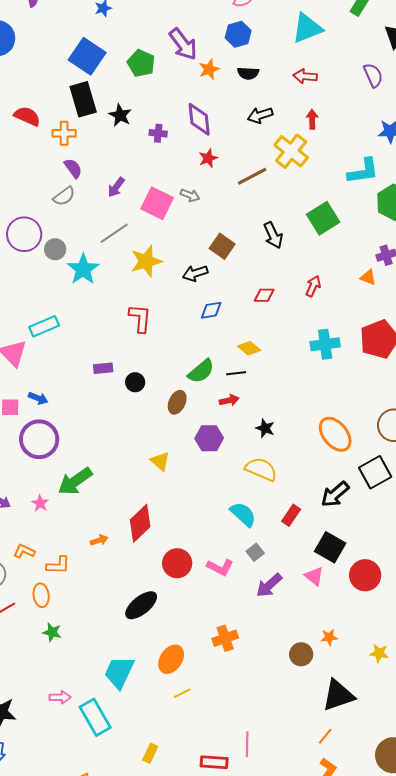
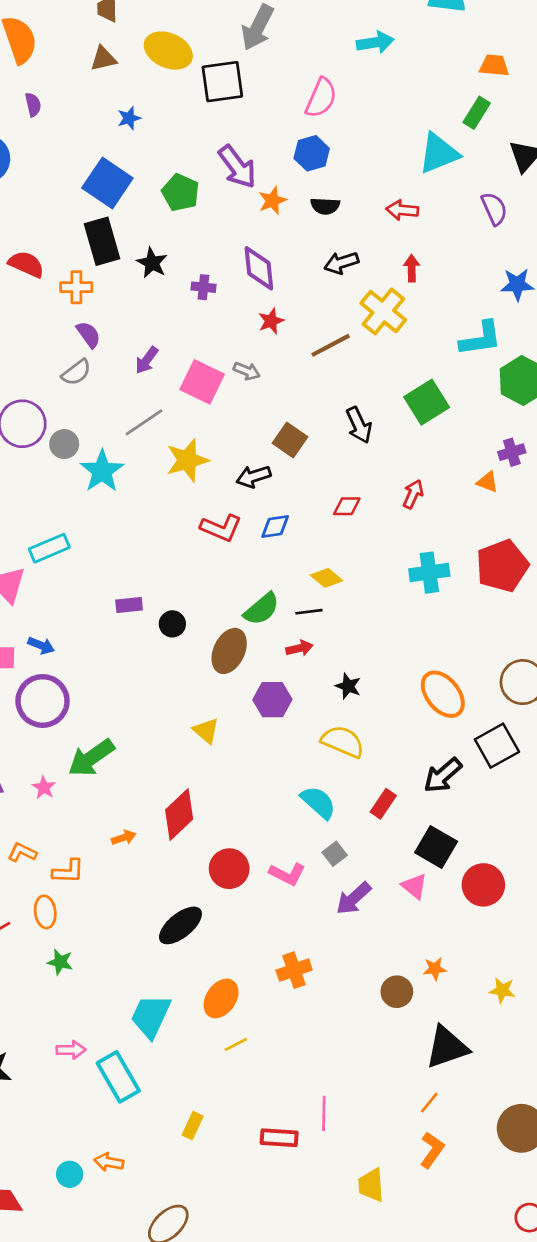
cyan triangle: (307, 28) -> (439, 153), moved
red L-shape: (140, 318) -> (221, 528), moved, turned 108
brown ellipse: (177, 402) -> (229, 651), size x1.4

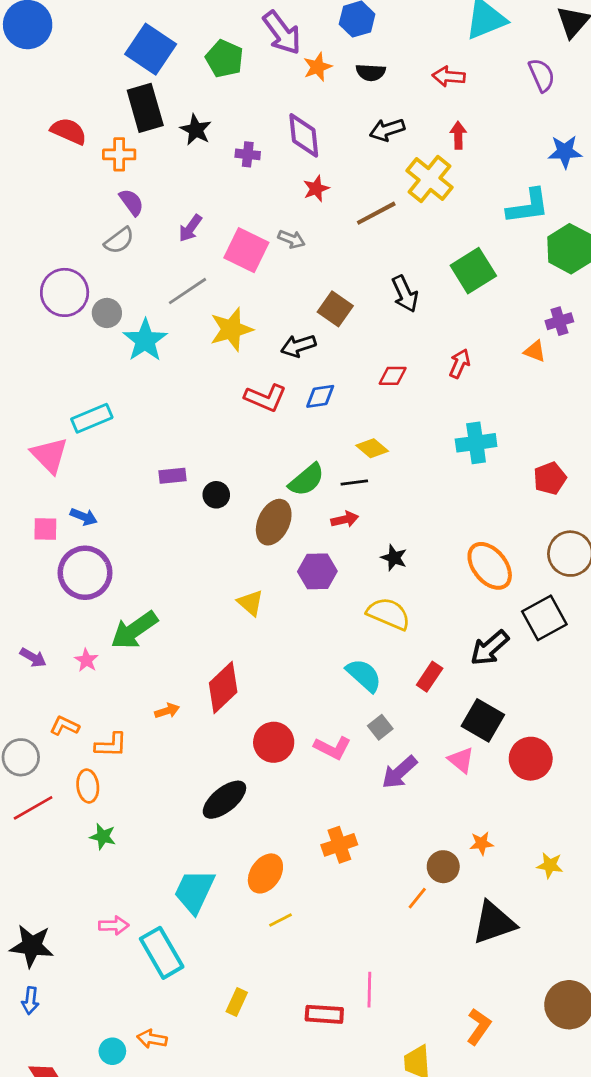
red pentagon: (502, 566) -> (550, 478), moved, size x0.6
orange line: (429, 1103) -> (417, 898), moved

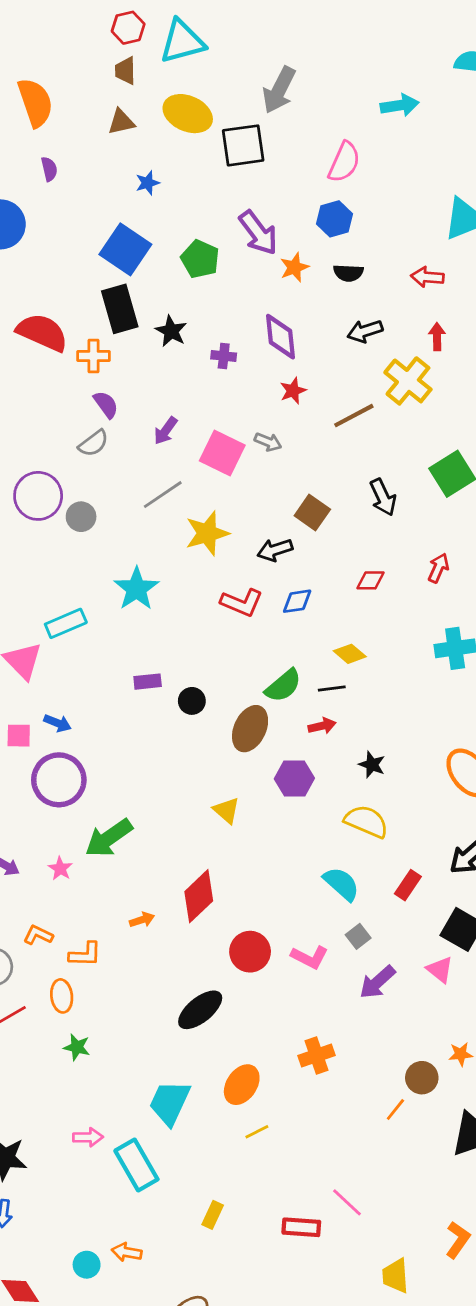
red semicircle: (69, 131) -> (42, 332), size x1.4
cyan star: (145, 340) -> (136, 589), moved
pink line: (369, 990) -> (347, 1202), turned -48

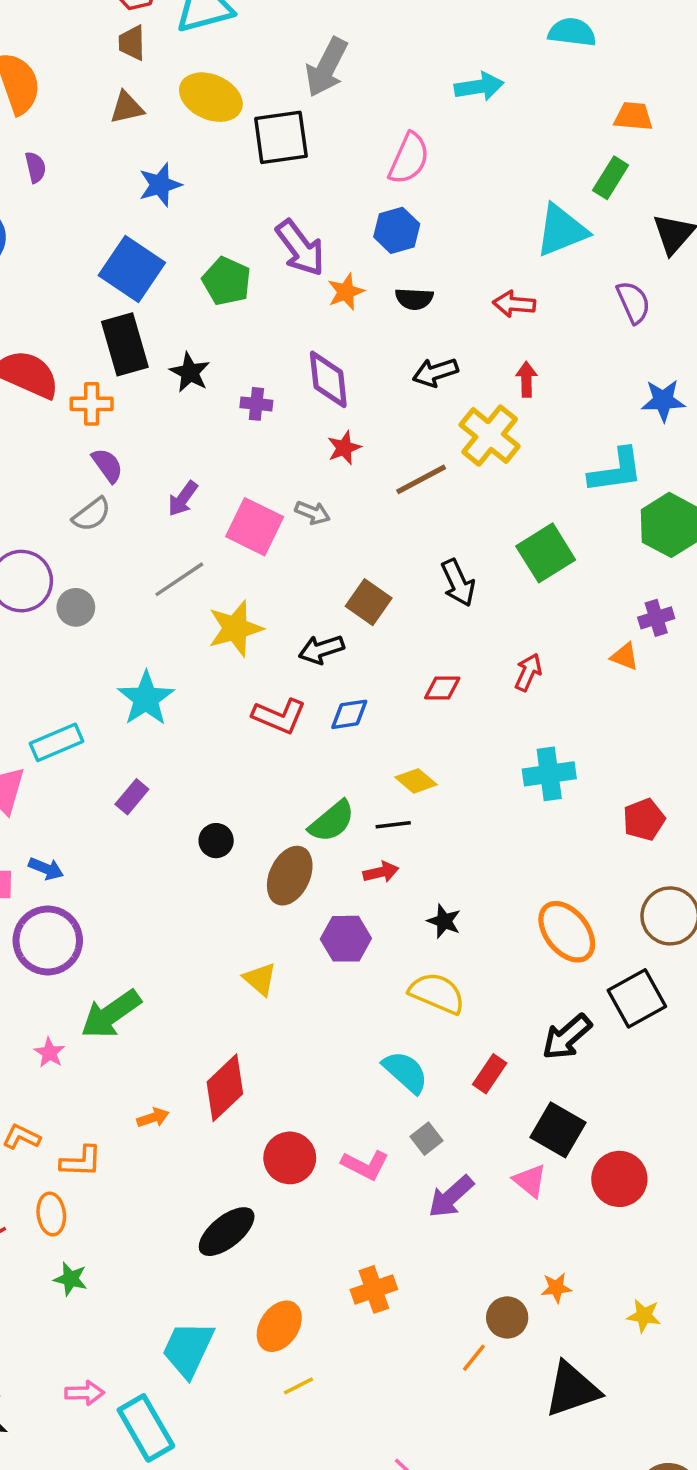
blue star: (148, 183) -> (160, 185), size x1.4
purple rectangle: (148, 682) -> (132, 797), moved, turned -44

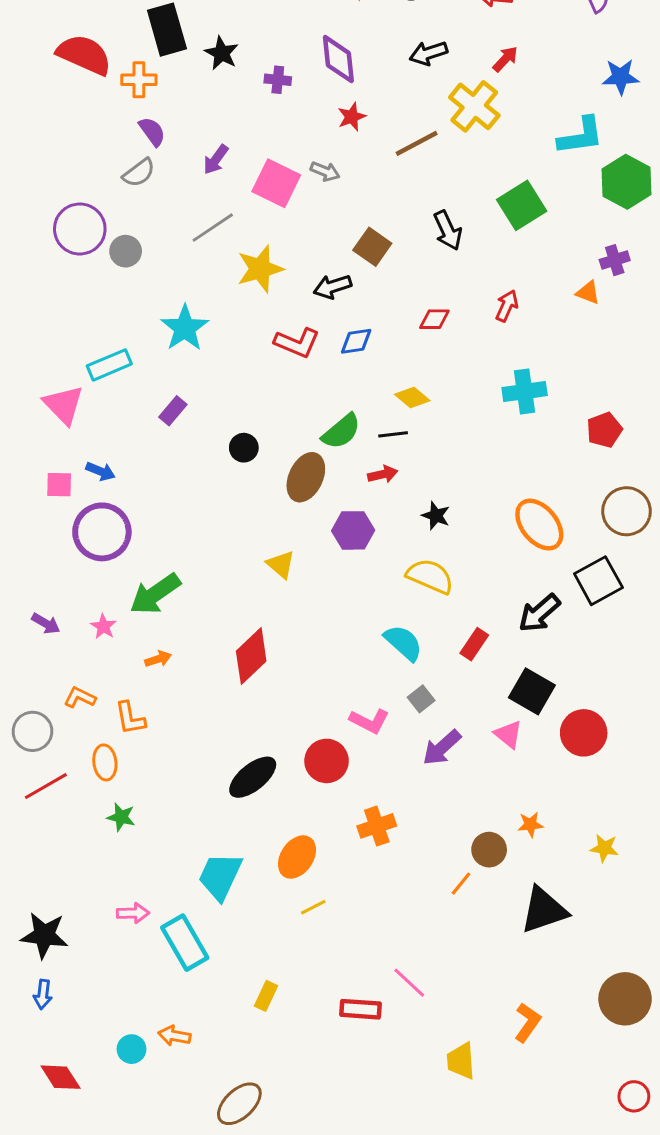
red arrow: (526, 379) -> (505, 59), turned 44
orange arrow: (153, 1118) -> (158, 659), moved
red circle: (290, 1158) -> (327, 761), moved
orange L-shape: (81, 1161) -> (130, 718), turned 78

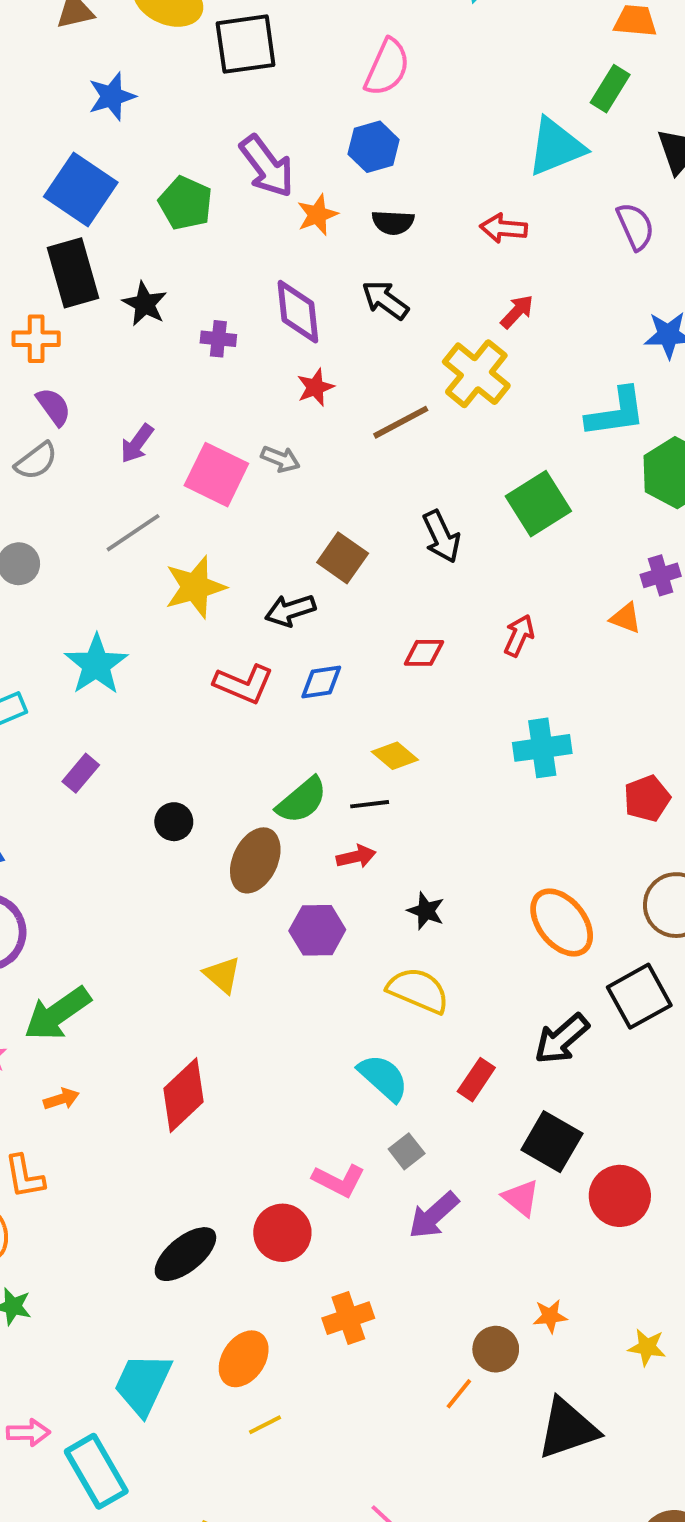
black arrow: (428, 53) -> (385, 300), moved, turned 54

